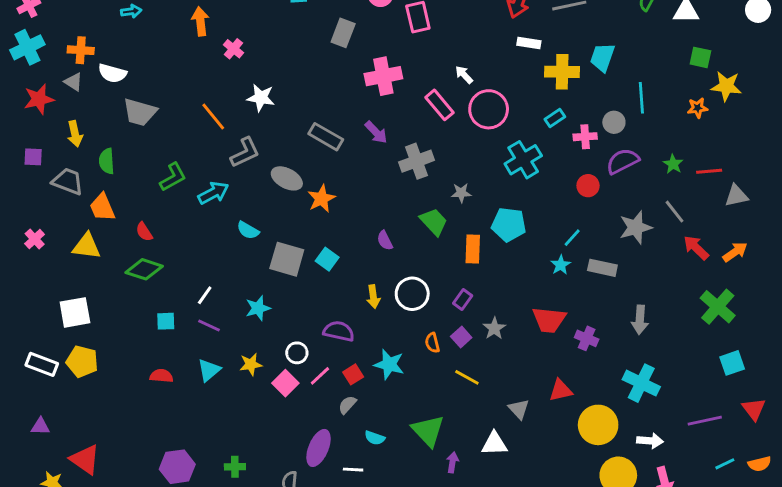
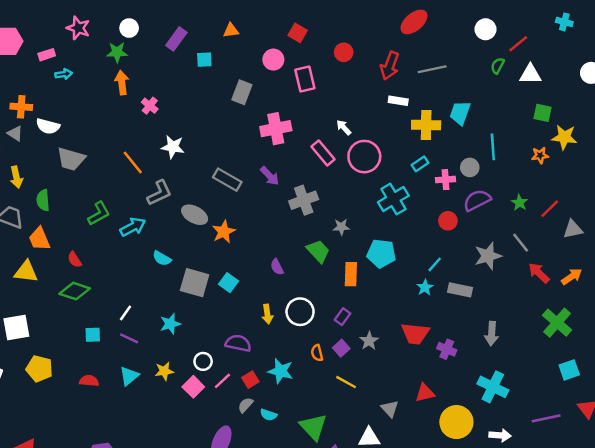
red line: (709, 171) -> (550, 209), turned -40
yellow pentagon: (82, 361) -> (39, 369), moved
cyan semicircle: (375, 438) -> (269, 415), moved

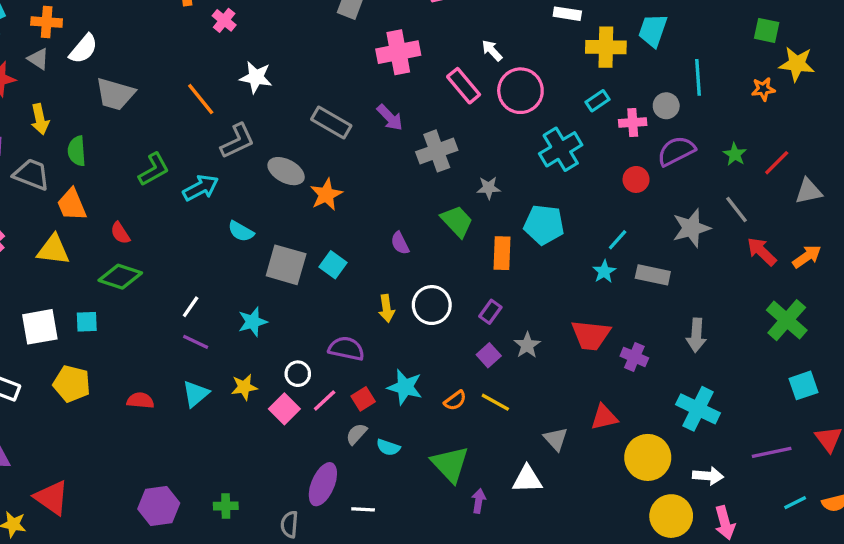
white semicircle: (48, 126) -> (83, 49), turned -65
cyan square: (93, 335) -> (87, 322), moved
orange semicircle: (317, 353) -> (455, 400), moved, turned -112

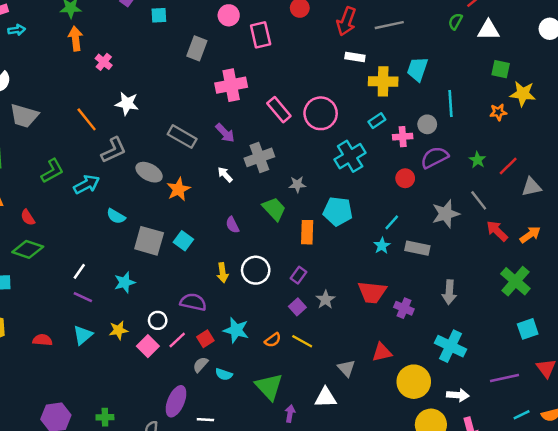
white arrow: (492, 51) -> (225, 175), moved

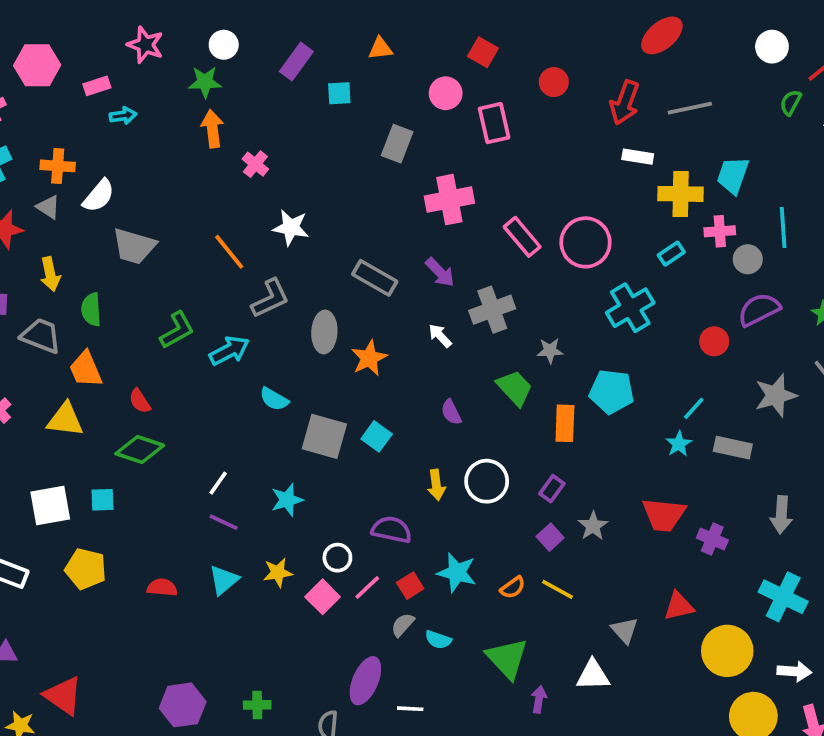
pink cross: (403, 137) -> (720, 231), moved
gray ellipse: (149, 172) -> (324, 332), turned 65

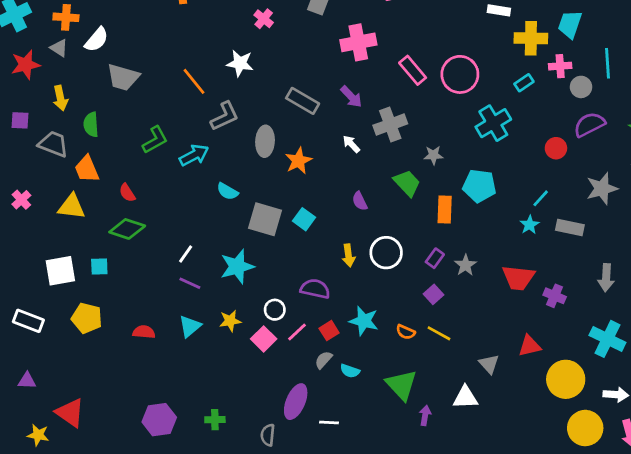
pink cross: (255, 164) -> (264, 19), moved
cyan star: (287, 500) -> (237, 267), size x1.4
gray star: (593, 526) -> (465, 265), moved
orange semicircle: (513, 587) -> (406, 332), turned 60

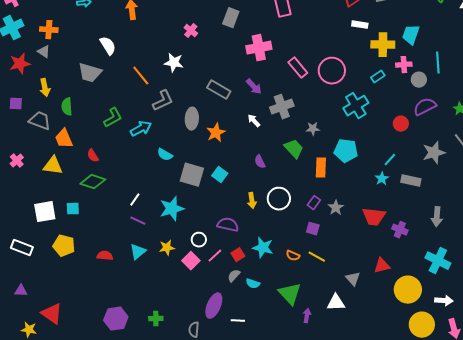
white semicircle: (97, 40) -> (108, 46), moved, turned -72
purple square: (433, 294) -> (313, 229), turned -32

